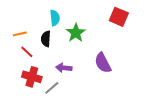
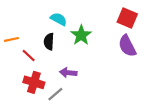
cyan semicircle: (55, 18) -> (59, 19), turned -56
orange line: (20, 34) -> (11, 39), moved
purple semicircle: (103, 63) -> (127, 46), moved

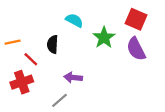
cyan semicircle: (59, 19) -> (74, 20), moved
green star: (81, 35) -> (104, 38), moved
red cross: (34, 82) -> (22, 82), moved, turned -36

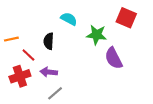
green star: (104, 38) -> (97, 35), turned -30
purple semicircle: (136, 49) -> (114, 58), moved
purple arrow: (73, 78) -> (49, 72), moved

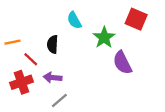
cyan semicircle: (69, 19) -> (74, 20), turned -147
green star: (97, 35) -> (104, 37), turned 30

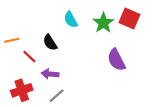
green star: (104, 37) -> (103, 23), moved
black semicircle: (53, 44) -> (50, 42), turned -35
red cross: (22, 82) -> (22, 90), moved

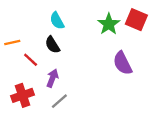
cyan semicircle: (71, 20) -> (57, 21), moved
purple arrow: (50, 74) -> (52, 78), turned 105

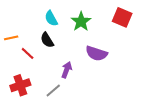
green star: (109, 24) -> (81, 22), moved
purple semicircle: (123, 63) -> (96, 53), moved, turned -45
purple arrow: (52, 78) -> (67, 70), moved

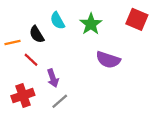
black semicircle: (47, 40) -> (37, 34), moved
purple arrow: (67, 70) -> (53, 78), moved, turned 140

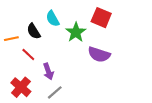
red square: (137, 19) -> (101, 18), moved
green star: (91, 24) -> (76, 32), moved
red cross: (23, 95) -> (21, 87), turned -30

